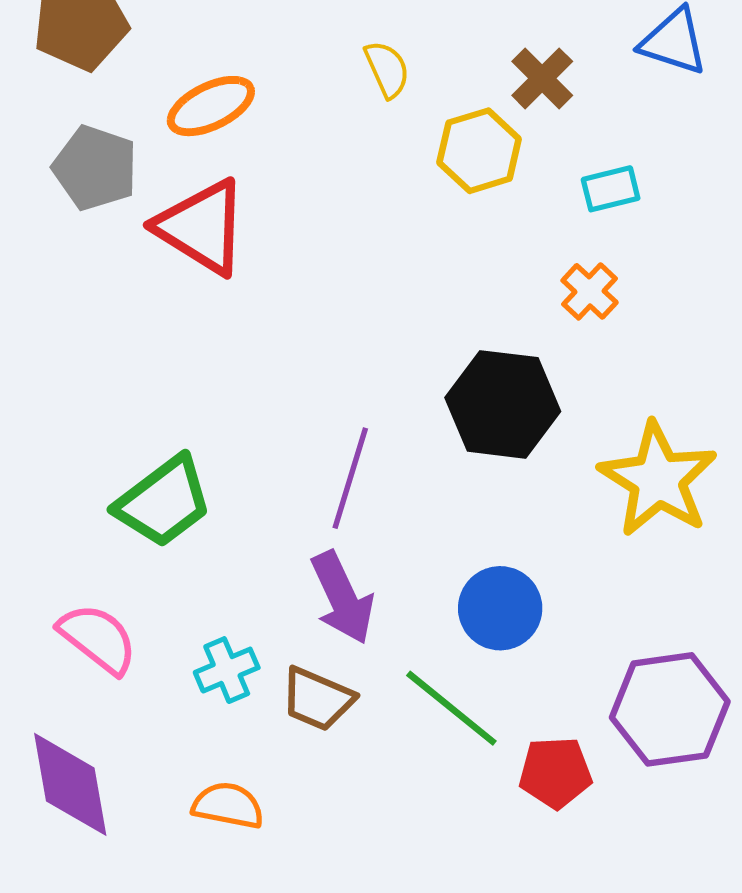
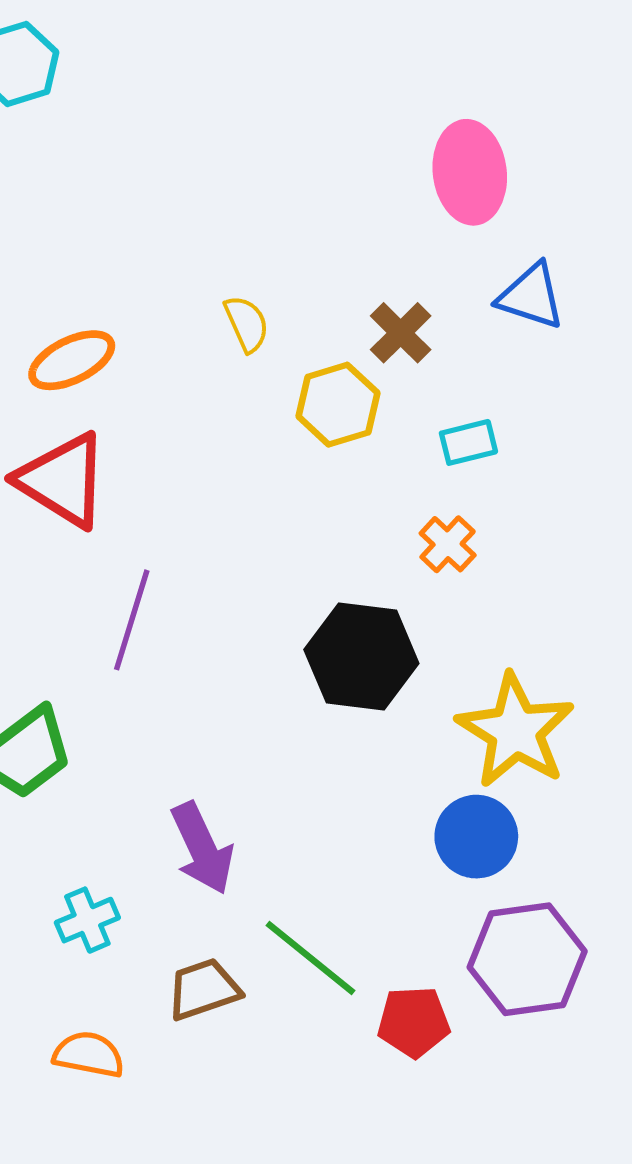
purple line: (350, 478) -> (132, 620), moved
blue circle: (500, 608) -> (476, 837), moved
brown trapezoid: (317, 699) -> (204, 989), moved, turned 138

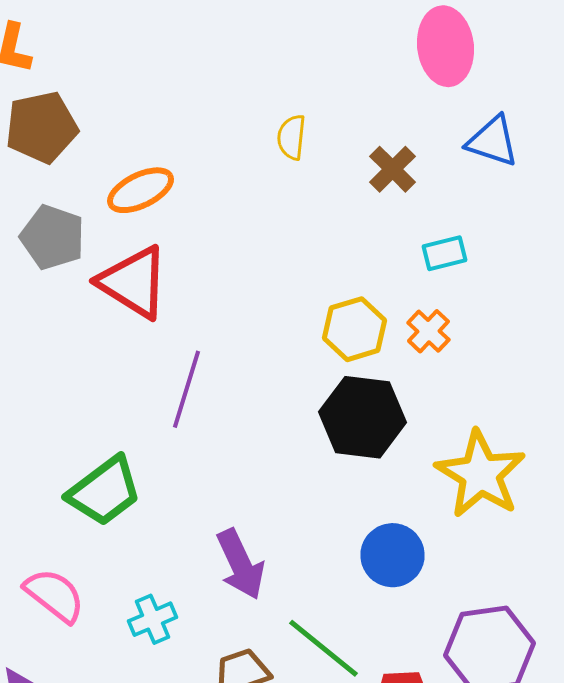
yellow semicircle: (247, 324) -> (292, 137), moved, turned -150
yellow hexagon: (338, 405) -> (354, 329), moved
blue circle: (476, 837) -> (392, 555), moved

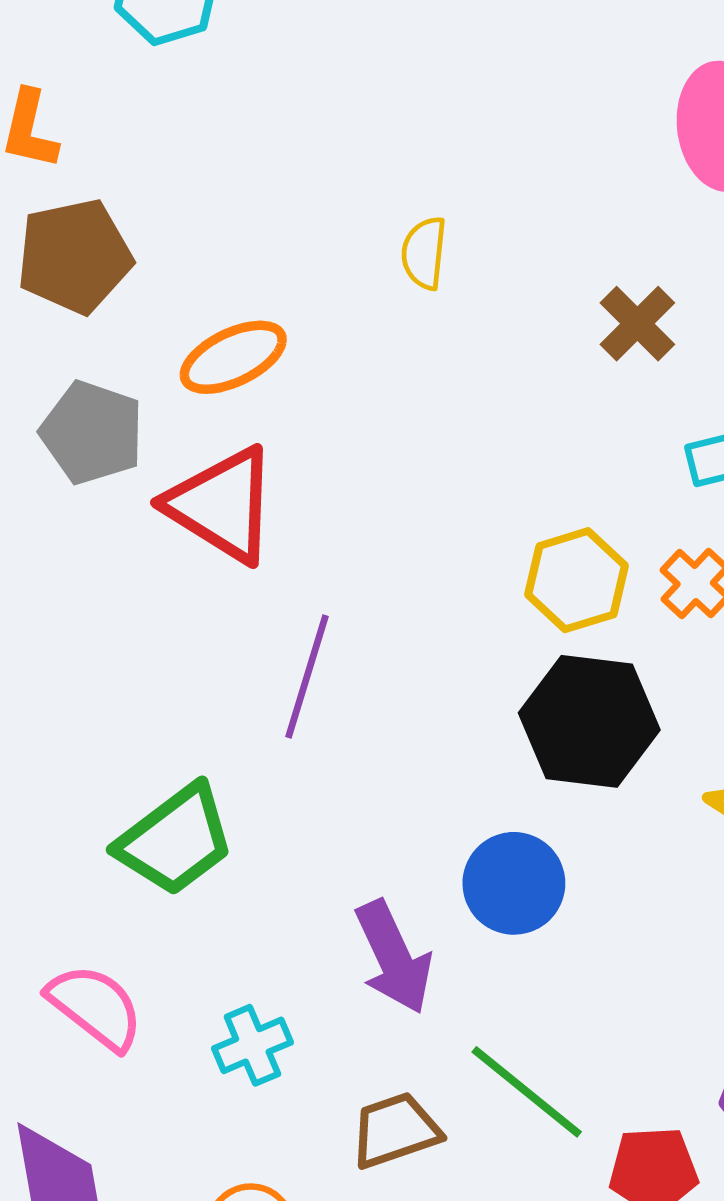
yellow semicircle: (292, 137) -> (424, 253), moved
blue circle: (392, 555) -> (514, 883), moved

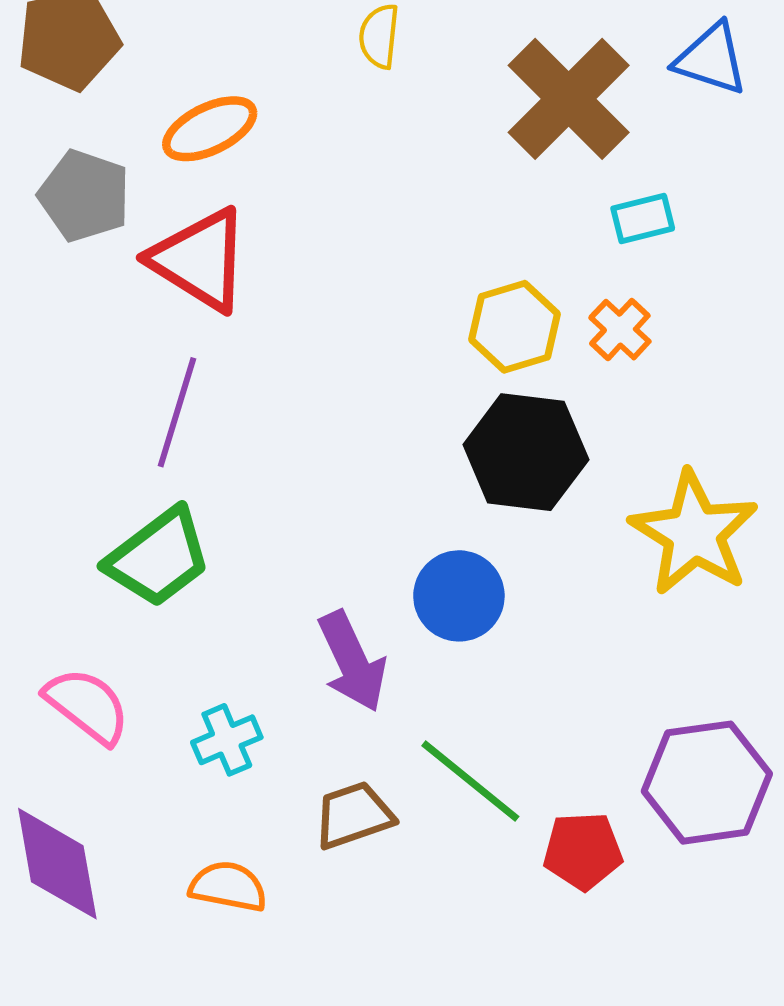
brown cross: (637, 324) -> (569, 99), size x1.8
purple line: (307, 676) -> (177, 412), moved

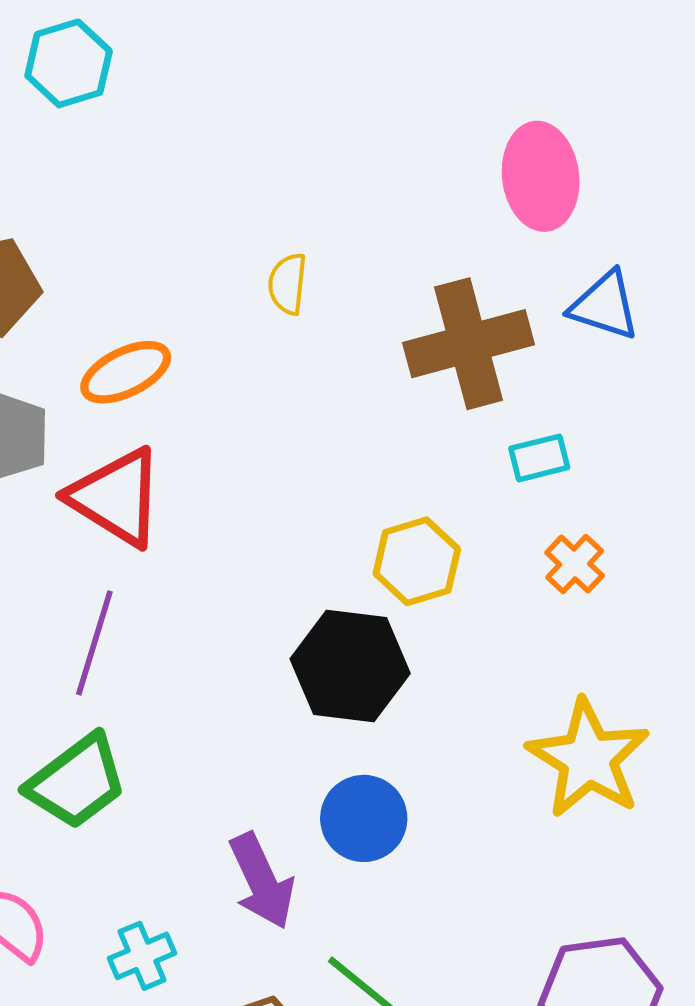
brown cross: (569, 99) -> (468, 344), turned 30
orange cross: (620, 330) -> (575, 564), moved
black hexagon: (526, 452) -> (350, 666), moved

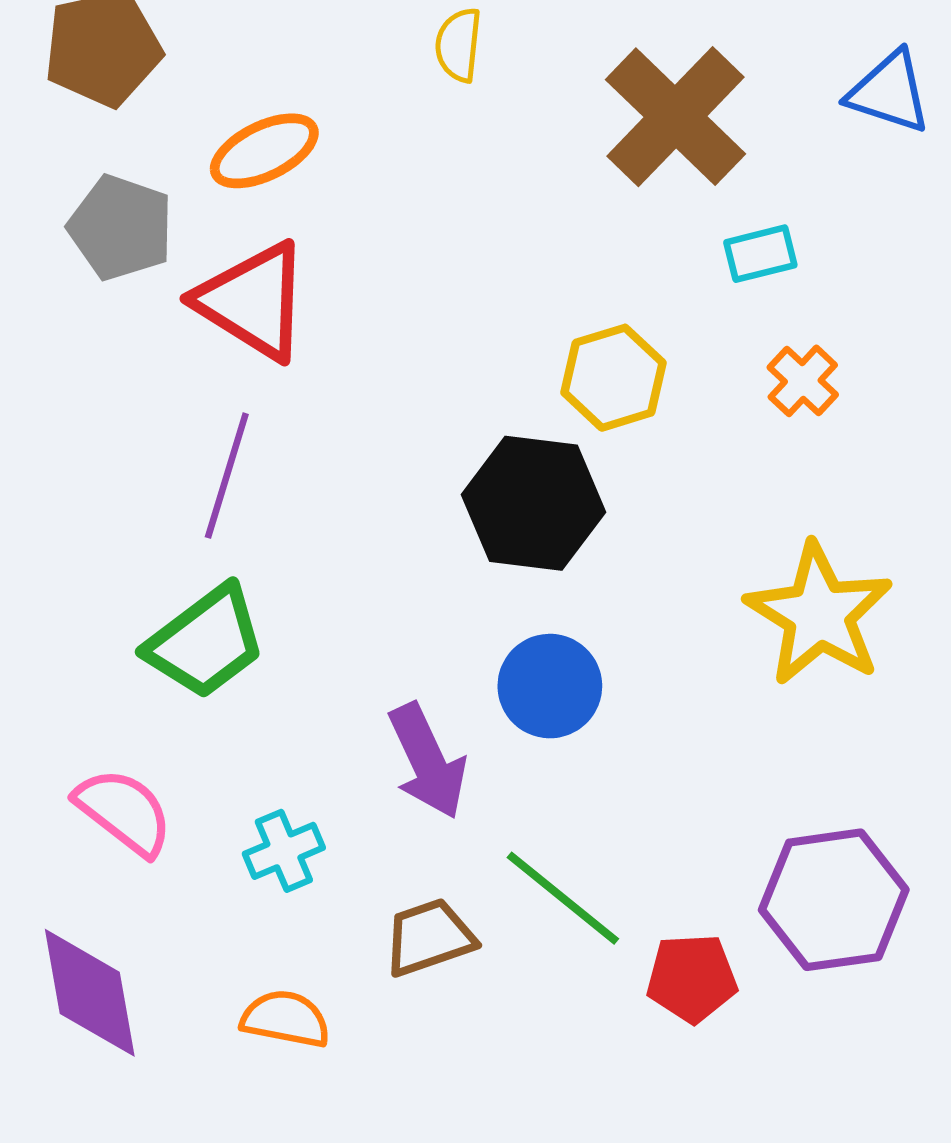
blue triangle: (605, 306) -> (889, 92), moved
brown cross: (468, 344) -> (675, 117), turned -31

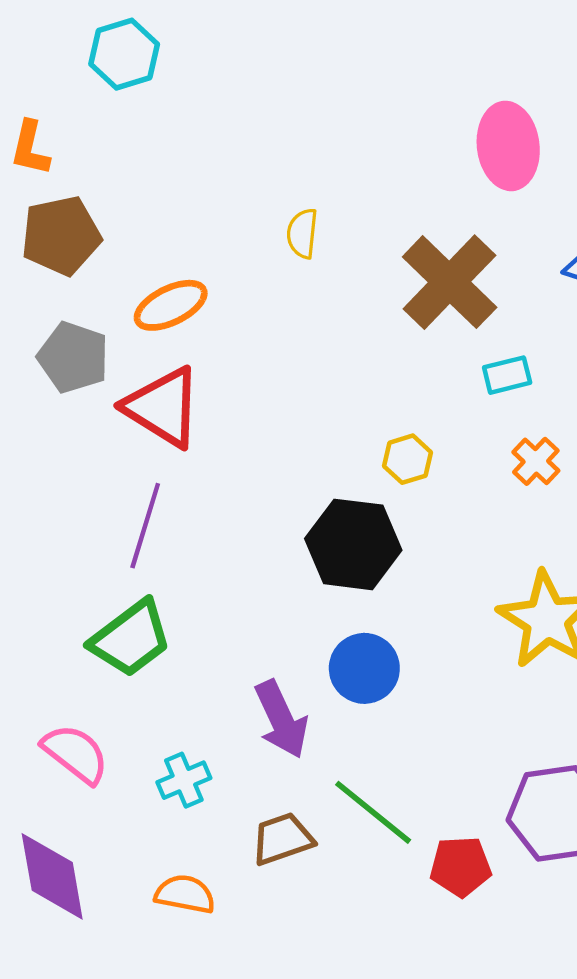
yellow hexagon: (613, 378) -> (407, 459), size x0.7

